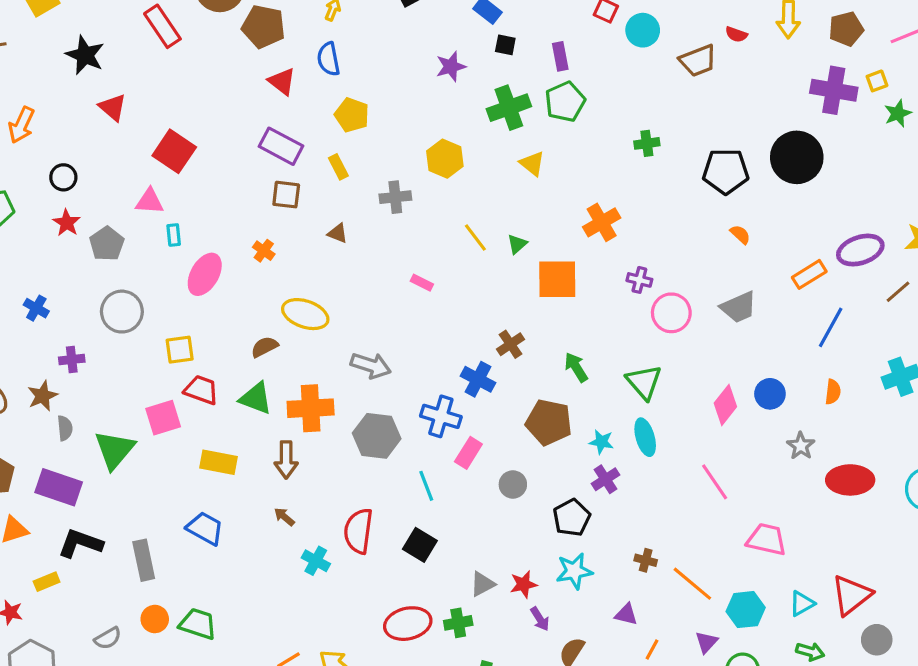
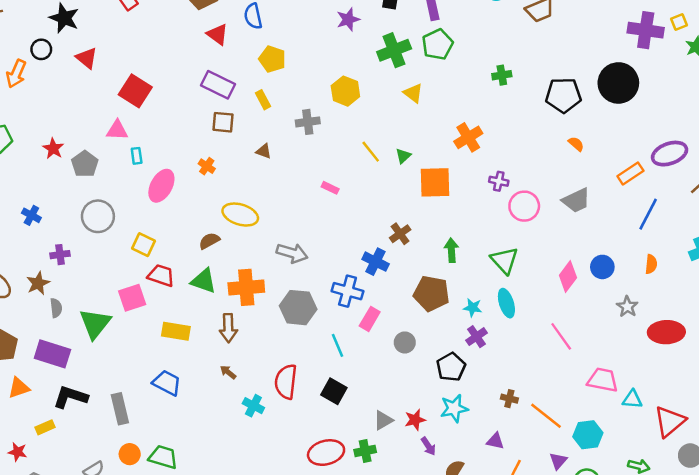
black circle: (63, 177) -> (41, 49), moved
yellow square: (180, 350) -> (143, 245), turned 35
green arrow: (576, 367) -> (451, 250), turned 30
cyan triangle: (802, 604) -> (632, 399), moved, turned 35

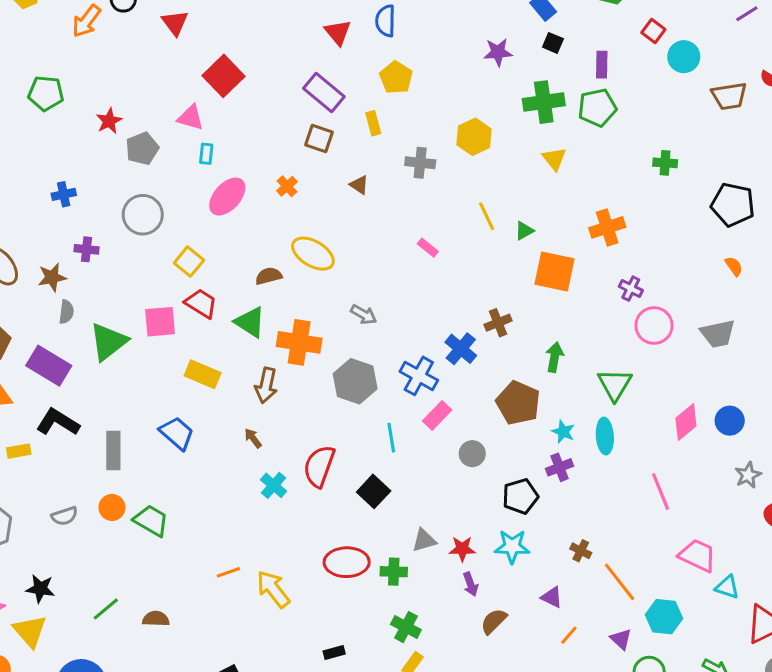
blue cross: (31, 215) -> (64, 194), turned 36
gray arrow: (292, 253) -> (364, 315), size x0.7
purple triangle: (558, 461) -> (621, 639), turned -42

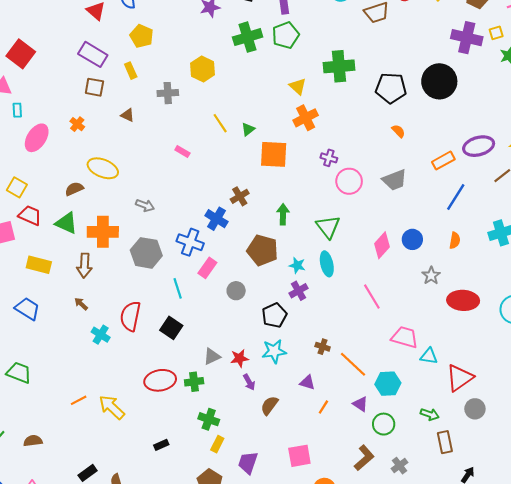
yellow triangle: (554, 159) -> (298, 86), moved
green cross: (665, 163) -> (339, 66), size x1.8

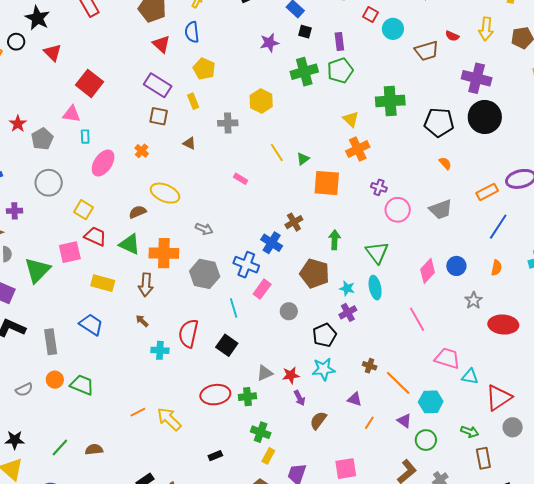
purple cross: (467, 38) -> (477, 78), moved
cyan cross: (101, 335) -> (160, 350), turned -30

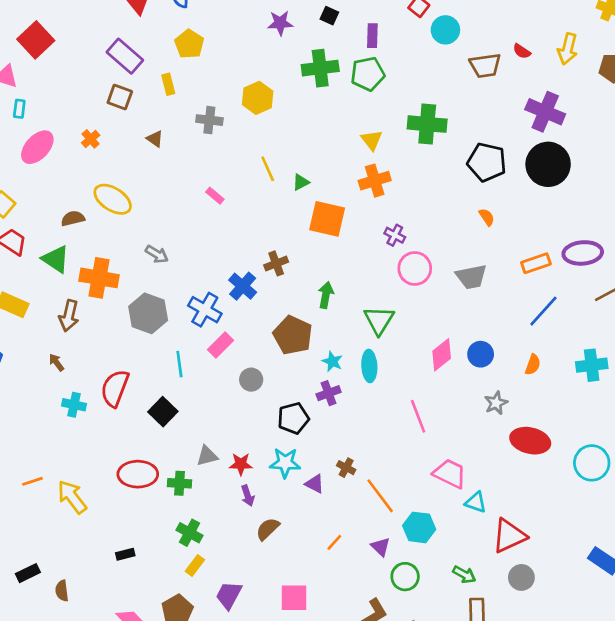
purple triangle: (355, 399) -> (315, 484), moved

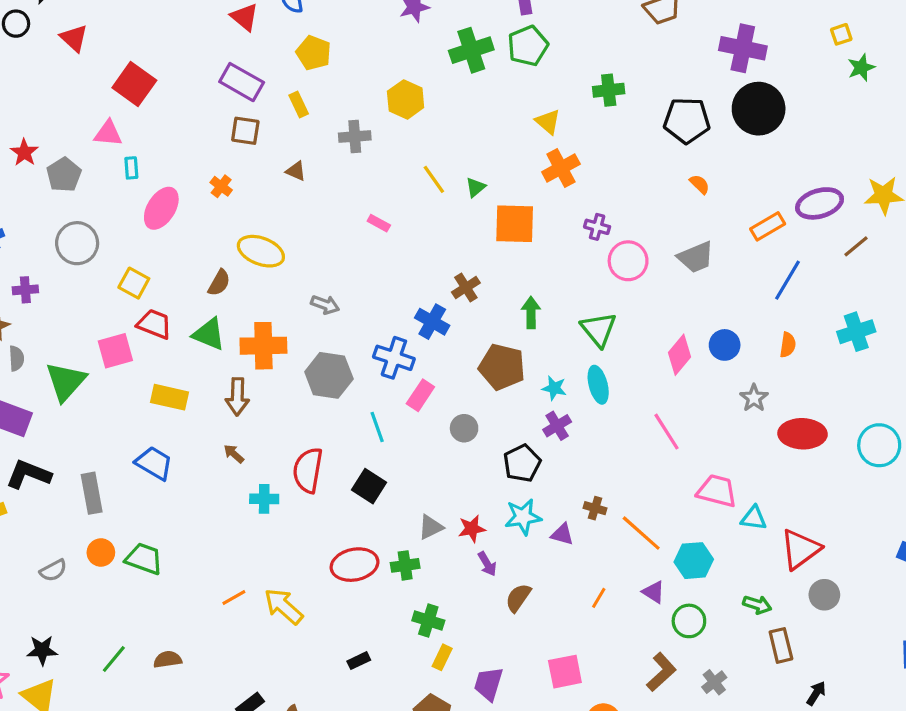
green cross: (427, 124) -> (609, 90), size x0.7
brown semicircle: (73, 218) -> (219, 283), turned 145

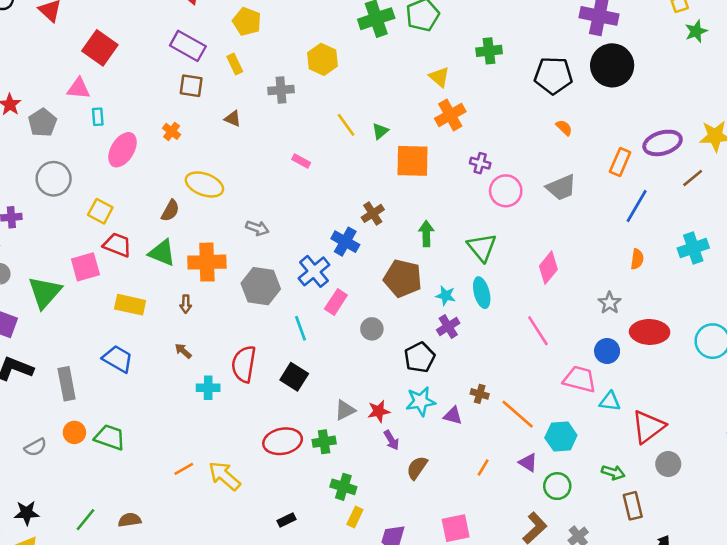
orange rectangle: (768, 226) -> (620, 162), turned -36
blue circle: (725, 345) -> (607, 351), moved
blue cross: (394, 358) -> (314, 271), turned 32
brown arrow: (237, 397) -> (186, 304), size x0.6

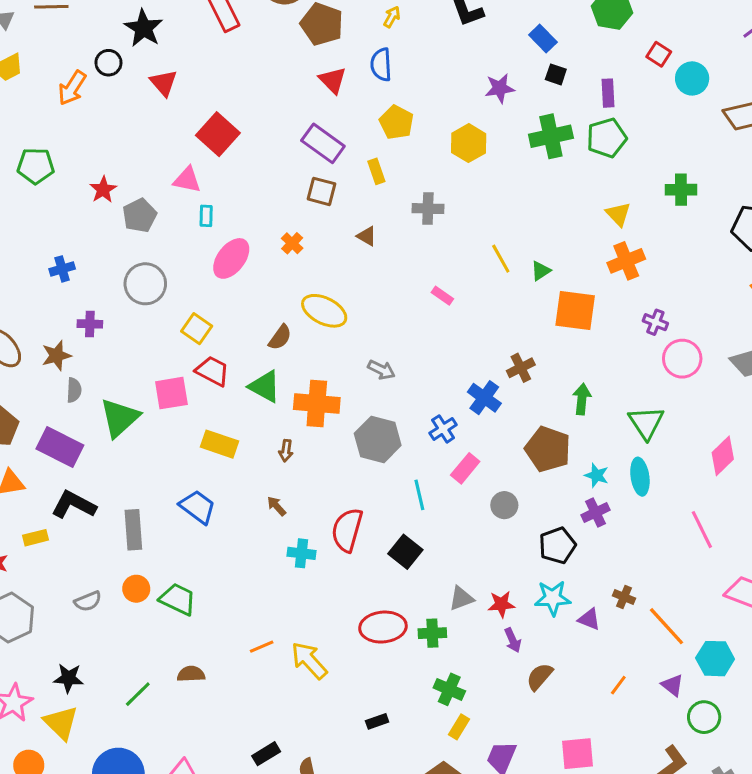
yellow hexagon: (323, 59) -> (469, 143), moved
blue cross: (314, 271) -> (443, 429), size x0.7
brown semicircle: (130, 520) -> (191, 674), moved

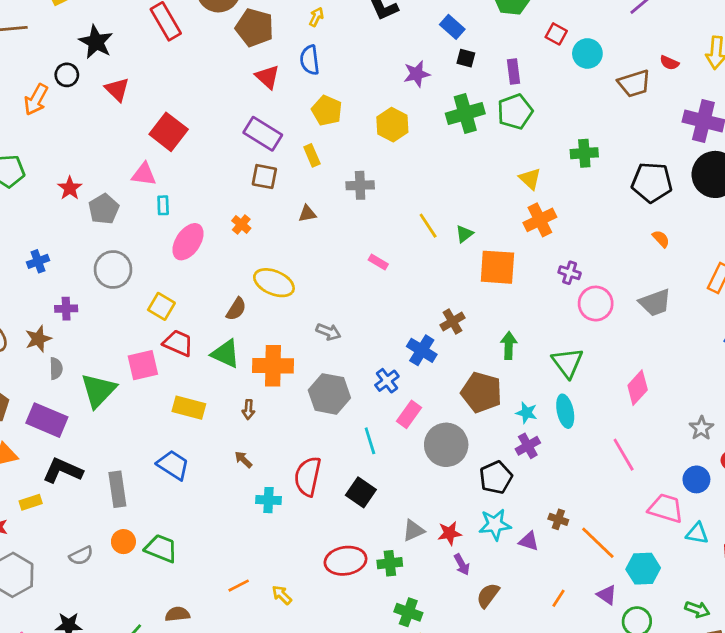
brown triangle: (367, 236) -> (307, 214), turned -36
gray circle: (504, 505) -> (446, 445), size x1.8
yellow arrow: (309, 660) -> (282, 595), size x0.6

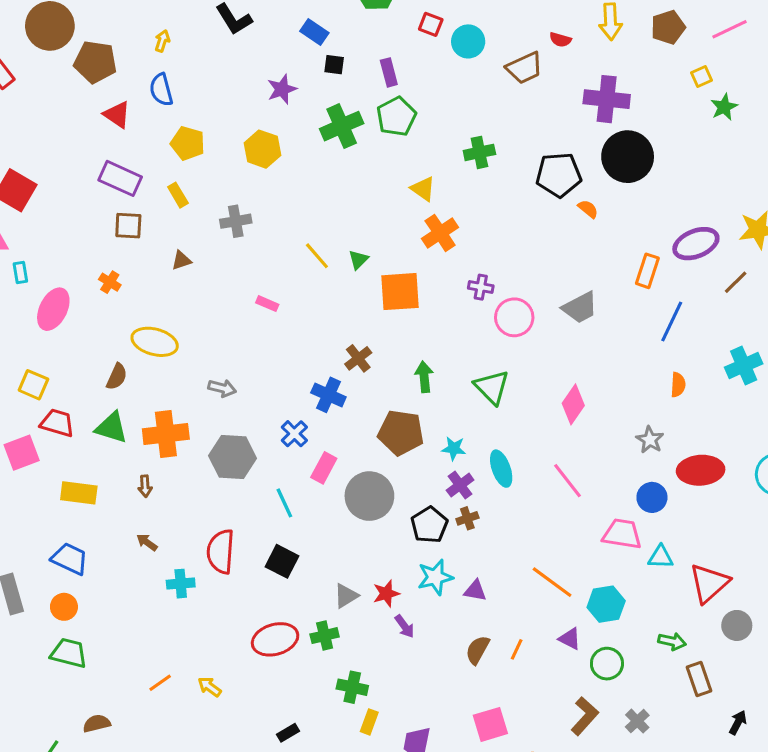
orange semicircle: (661, 239) -> (588, 209), moved
cyan ellipse: (565, 411) -> (501, 469), moved
brown cross: (558, 519) -> (467, 518), moved, turned -30
orange circle: (123, 542) -> (64, 607), moved
brown semicircle: (488, 595) -> (478, 650), moved

